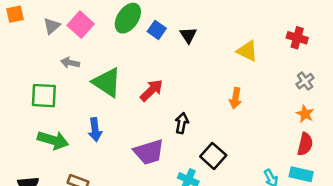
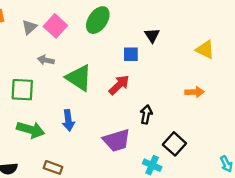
blue square: (157, 30) -> (131, 54), moved, turned -35
orange arrow: (235, 98) -> (195, 92), turned -102

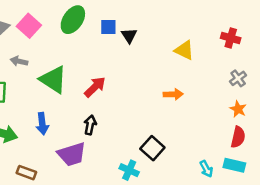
blue square: (131, 54) -> (108, 27), moved
black arrow: (146, 114) -> (90, 125), moved
purple trapezoid: (117, 140) -> (72, 154), moved

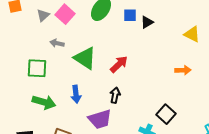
black triangle: (129, 36) -> (147, 22), turned 32

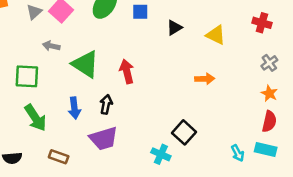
black triangle: (147, 22) -> (174, 28), moved
red arrow: (119, 64) -> (127, 71), turned -60
black arrow: (115, 95) -> (106, 104), moved
green arrow: (44, 102) -> (35, 118), turned 40

